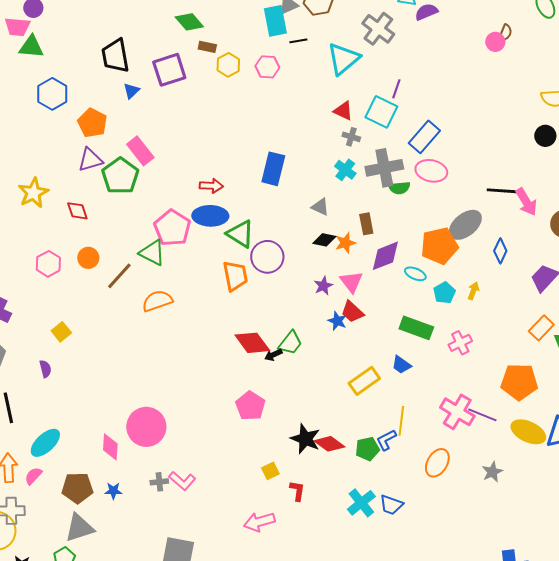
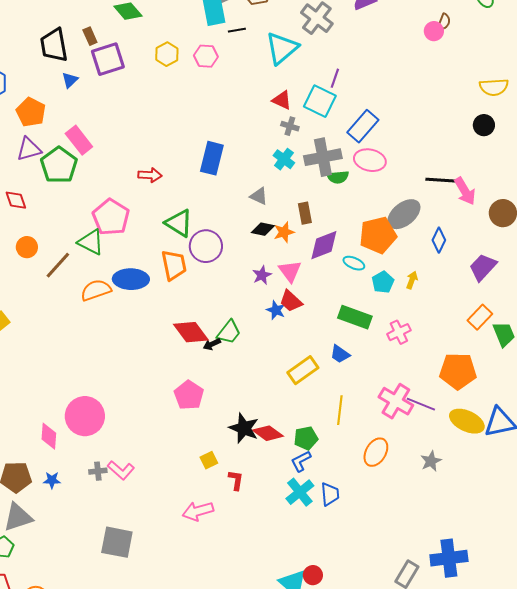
brown rectangle: (207, 47) -> (90, 36), moved, turned 54
blue ellipse: (210, 216) -> (131, 279), moved
blue L-shape: (386, 440) -> (301, 461), moved
blue trapezoid: (391, 505) -> (330, 494), turned -115

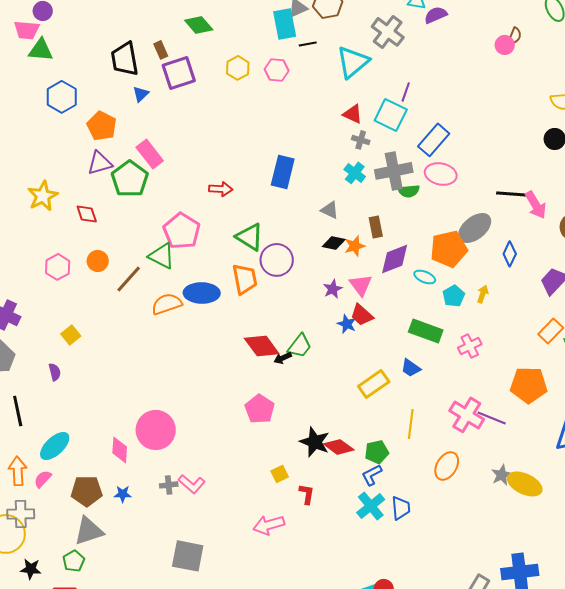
yellow ellipse: (467, 421) -> (525, 484), moved

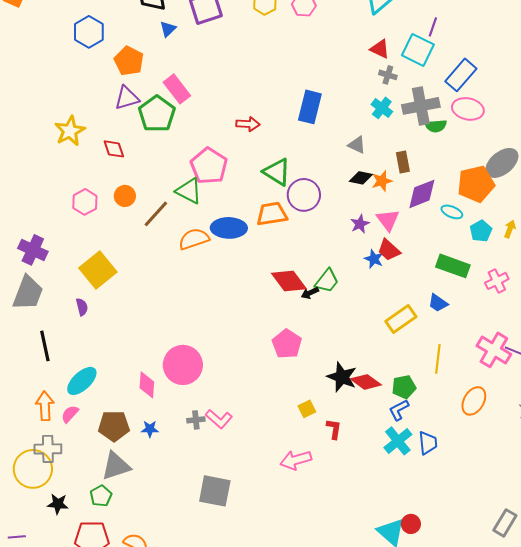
orange trapezoid: (245, 279) -> (272, 214), turned -88
yellow square: (71, 335) -> (98, 270), size x1.8

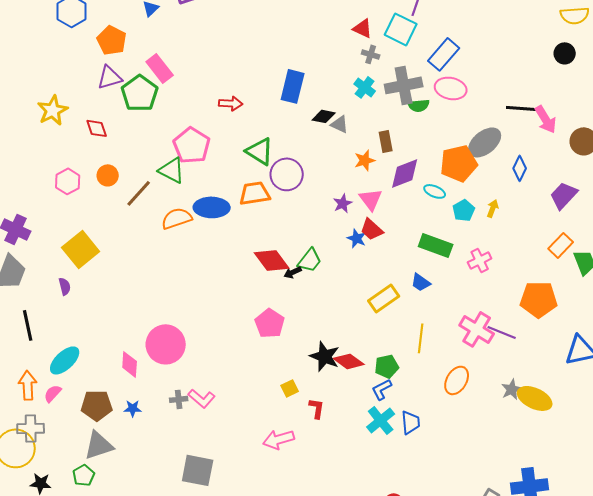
black diamond: (361, 178) -> (324, 116), moved

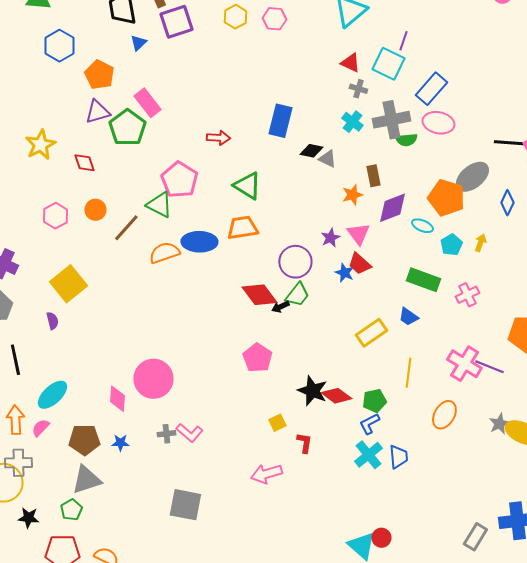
orange pentagon: (459, 163) -> (446, 198), turned 30
purple circle: (287, 174) -> (295, 262), moved

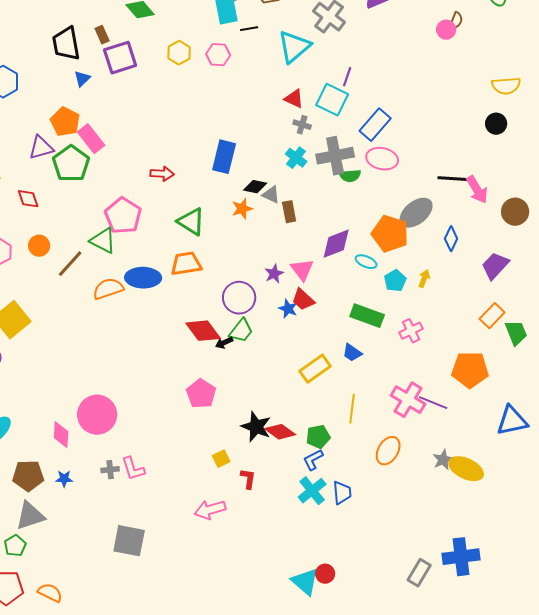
orange pentagon: (99, 75) -> (65, 122), moved
brown rectangle: (373, 176) -> (289, 212), moved
orange star: (352, 195) -> (242, 209), moved
pink L-shape: (189, 433) -> (133, 469), turned 32

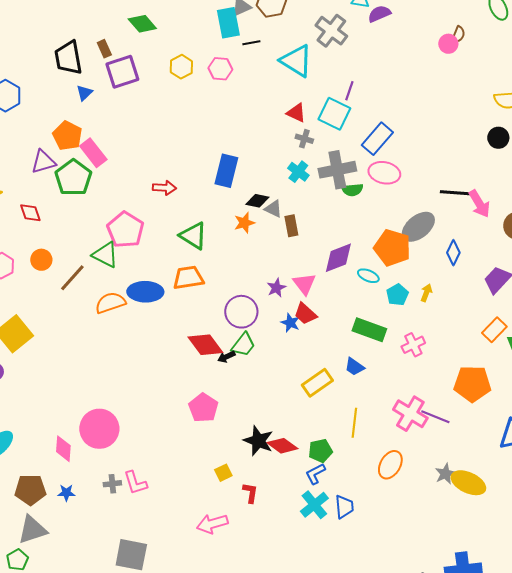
cyan triangle: (294, 47) -> (296, 61), turned -48

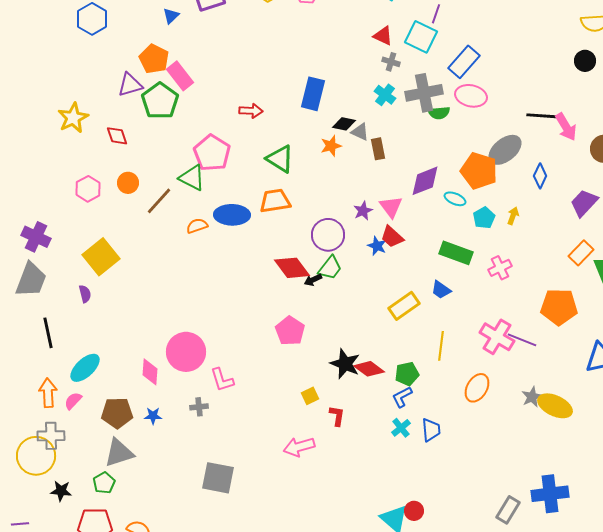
orange semicircle: (110, 303) -> (197, 226), size x0.7
pink L-shape: (135, 483) -> (222, 380), moved
cyan cross: (314, 505) -> (401, 428), size x0.7

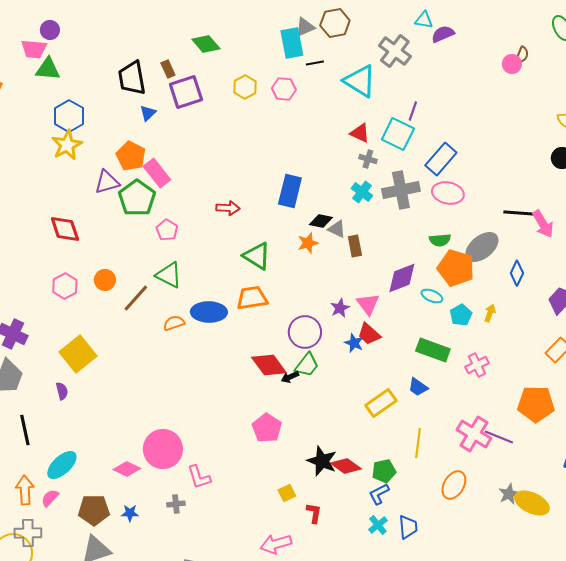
green semicircle: (439, 113) -> (440, 240), moved
yellow star: (73, 118) -> (67, 145), moved
red diamond: (117, 136) -> (65, 229), moved, size x1.4
pink pentagon: (212, 153) -> (167, 230), moved, size x0.6
pink diamond: (150, 372) -> (127, 469), turned -68

